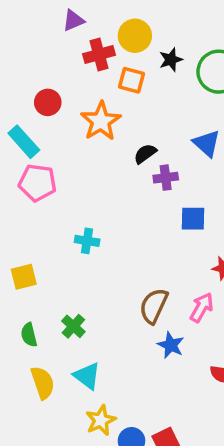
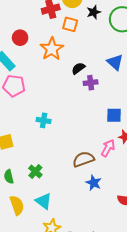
blue square: (193, 219) -> (114, 115), moved
brown semicircle: (154, 306) -> (83, 159), turned 45
pink arrow: (202, 308) -> (108, 148), moved

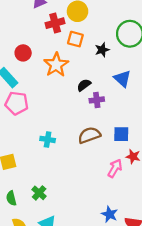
black star: (94, 12) -> (102, 50), moved
brown semicircle: (83, 159) -> (89, 135), moved
blue star: (94, 183) -> (110, 214), moved

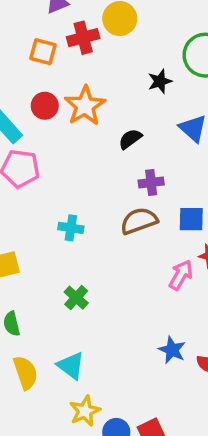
orange square: (75, 39) -> (43, 52), moved
red circle: (23, 53) -> (45, 106), moved
purple cross: (97, 100) -> (151, 182), moved
green cross: (39, 193) -> (76, 298), moved

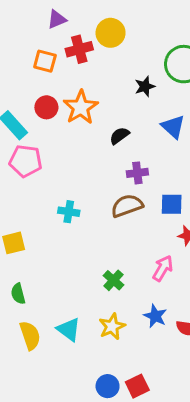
pink arrow: (181, 275) -> (163, 268), moved
green cross: (76, 298) -> (114, 280), moved
yellow star: (85, 411) -> (112, 326), moved

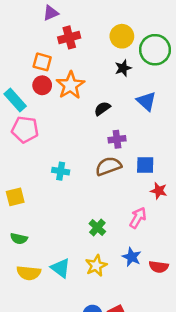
yellow circle: (111, 33) -> (122, 36), moved
orange square: (45, 61) -> (42, 62), moved
green semicircle: (18, 294) -> (19, 239), turned -63
yellow semicircle: (30, 335) -> (29, 273), turned 115

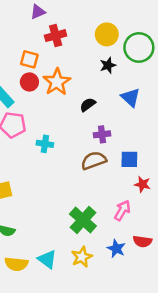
cyan cross: (61, 171) -> (45, 144), moved
green cross: (97, 228) -> (83, 220), size x1.6
red semicircle: (159, 267) -> (142, 241), moved

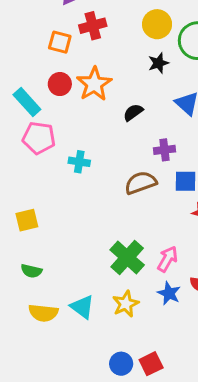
orange square: (29, 59) -> (60, 42), moved
purple cross: (102, 134) -> (165, 150), moved
pink arrow: (122, 210) -> (167, 259), moved

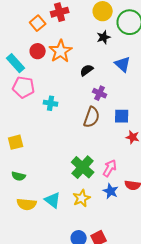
orange square: (60, 42) -> (38, 23), turned 35
purple cross: (165, 150) -> (100, 93), moved, turned 32
brown semicircle: (141, 183) -> (92, 117), turned 130

